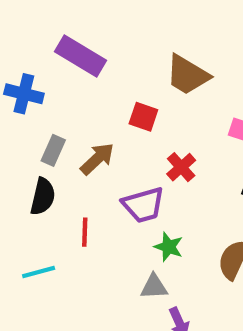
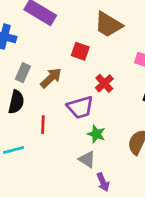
gray triangle: (154, 287) -> (87, 159), turned 36

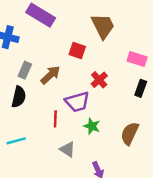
brown trapezoid: (108, 25) -> (103, 26), turned -148
red line: (43, 125) -> (55, 119), moved
gray triangle: (87, 159) -> (67, 149), moved

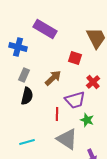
gray rectangle: (25, 70) -> (24, 75), moved
cyan line: (16, 141) -> (27, 142), moved
gray triangle: (67, 149) -> (67, 139), size x1.6

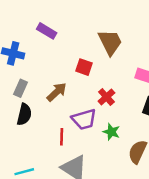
purple rectangle: (45, 29) -> (47, 31), size x0.7
green star: (87, 120) -> (111, 132), moved

